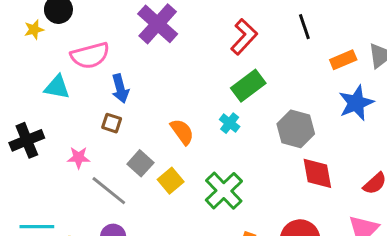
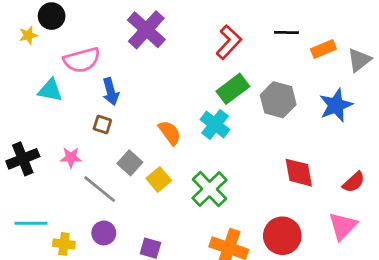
black line: (304, 27) -> (286, 33), turned -70
orange rectangle: (343, 60) -> (323, 49), moved
cyan cross: (230, 123) -> (215, 125), size x1.5
gray hexagon: (296, 129) -> (278, 100), moved
black cross: (27, 140) -> (23, 159), moved

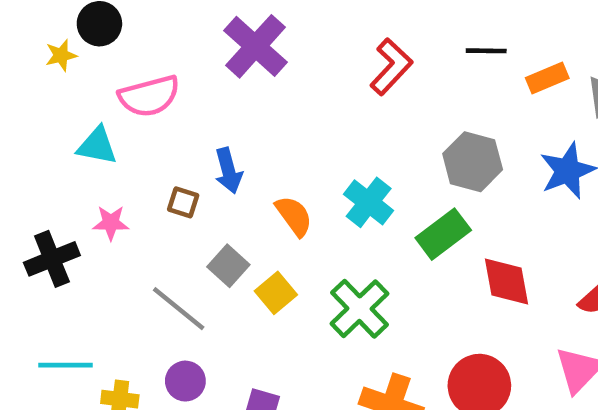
green rectangle: (233, 89) -> (443, 234), moved
blue arrow: (111, 92) -> (228, 171), moved
pink star: (71, 157) -> (111, 223), moved

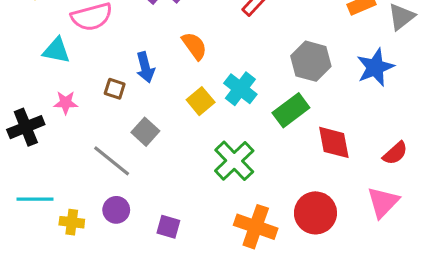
orange semicircle: (294, 216) -> (194, 46), moved
yellow square: (276, 293) -> (201, 101), moved

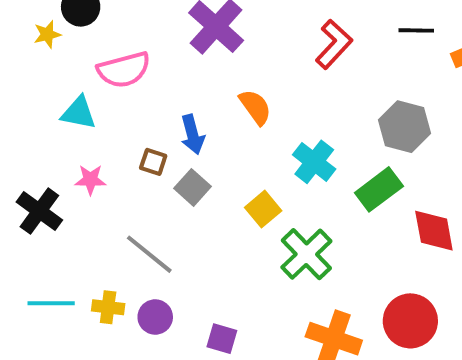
yellow square: (201, 101) -> (263, 209), moved
black cross: (26, 127) -> (39, 211), turned -32
gray square: (145, 132) -> (192, 187), moved
yellow cross: (72, 222) -> (108, 307), moved

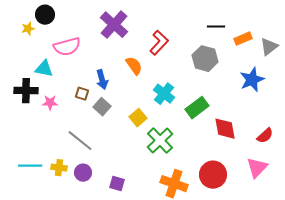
red L-shape: (334, 44) -> (159, 43), moved
gray hexagon: (404, 127) -> (205, 59), moved
black cross: (39, 211) -> (26, 91), moved, turned -35

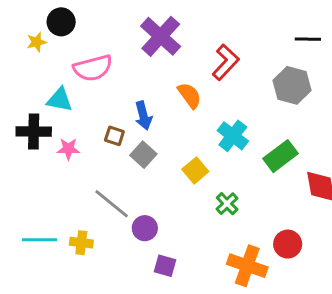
green cross: (160, 141) -> (227, 204), size x0.6
purple circle: (83, 173) -> (145, 228), moved
red circle: (213, 175) -> (288, 244), moved, size x0.7

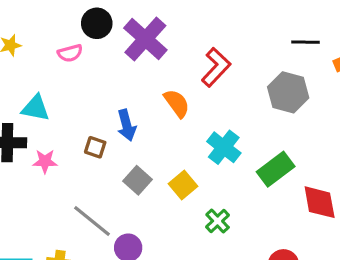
black circle: (61, 22) -> (97, 23), moved
pink semicircle: (93, 68) -> (70, 53), moved, size x0.6
gray square: (143, 155) -> (138, 180), moved

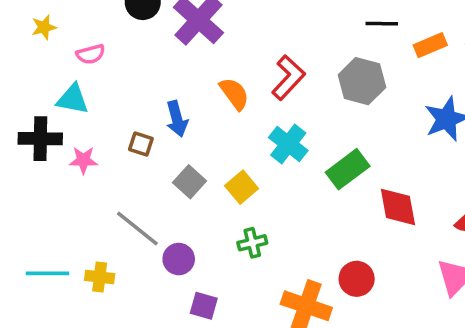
pink semicircle: (70, 53) -> (91, 54), moved
red L-shape: (216, 67) -> (288, 78), moved
green cross: (218, 221) -> (252, 243), moved, turned 30

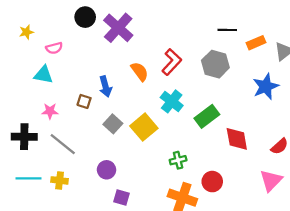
black cross: (40, 139) -> (24, 137), moved
yellow square: (242, 187) -> (144, 127), size x1.4
gray line: (137, 228) -> (63, 144), moved
green cross: (252, 243) -> (178, 160), moved

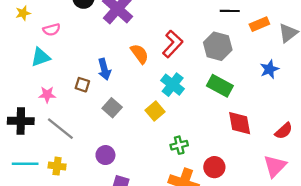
cyan triangle: (43, 75) -> (41, 57), turned -30
blue star: (266, 87) -> (269, 69), size x0.7
green rectangle: (207, 116) -> (220, 86), moved, turned 65
yellow square: (144, 127) -> (155, 111), moved, size x0.7

